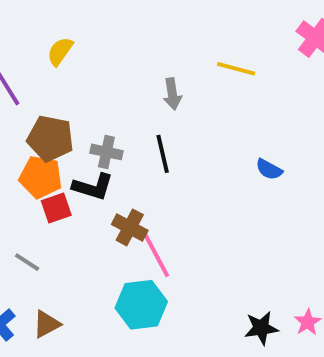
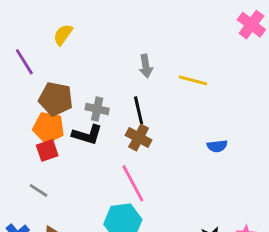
yellow line: (236, 69) -> (193, 80), moved
blue semicircle: (269, 169) -> (217, 146), moved, turned -36
red square: (56, 208) -> (47, 150), moved
brown cross: (130, 227) -> (139, 138), moved

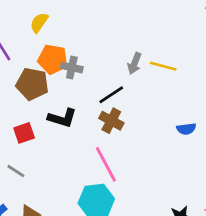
gray arrow: (146, 66) -> (134, 63), moved, turned 30
gray cross: (97, 109) -> (72, 68), moved
black line: (139, 110) -> (111, 95), turned 70
orange pentagon: (49, 128) -> (53, 59), moved

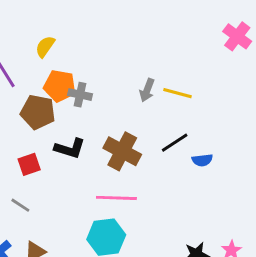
black line: (111, 95) -> (175, 143), moved
brown cross: (111, 121) -> (122, 151), size x1.4
pink line: (106, 164) -> (116, 198), turned -60

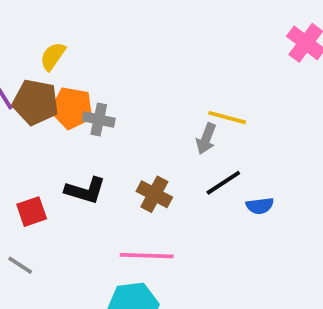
gray arrow: (147, 90) -> (206, 139), moved
brown pentagon: (38, 112) -> (35, 102), moved
brown cross: (122, 151) -> (154, 194), size x0.7

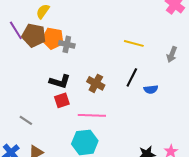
gray arrow: (206, 139) -> (172, 54), moved
black line: (223, 183) -> (132, 77), turned -30
red square: (32, 212) -> (62, 100), moved

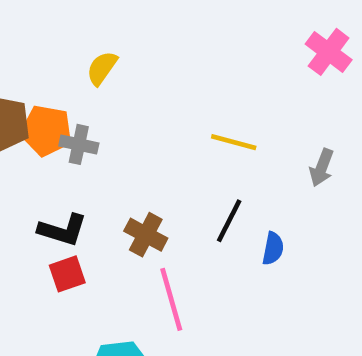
yellow semicircle: (43, 11) -> (102, 68), moved
blue semicircle: (151, 89) -> (273, 249), turned -72
pink line: (92, 115) -> (171, 299), moved, turned 72

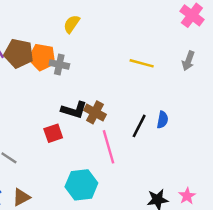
gray arrow: (322, 168) -> (188, 61), moved
black line: (229, 221) -> (139, 126), moved
black L-shape: (63, 230) -> (74, 110), moved

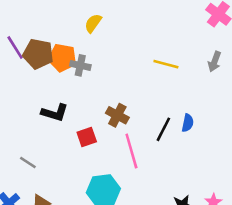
black L-shape: (74, 110) -> (55, 113), moved
red square: (53, 133) -> (87, 137), moved

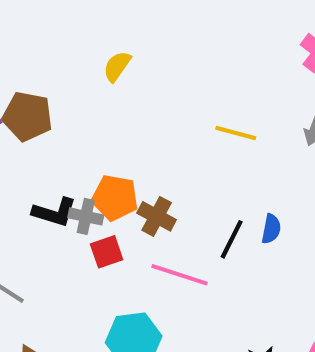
orange pentagon: (62, 58) -> (115, 198), moved
gray cross: (80, 65) -> (86, 216), moved
pink line: (131, 151) -> (180, 275), turned -56

